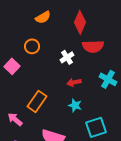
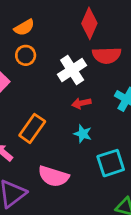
orange semicircle: (43, 17) -> (24, 27), moved
white cross: (67, 57) -> (72, 70), size x1.5

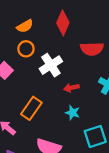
red diamond: (89, 23) -> (63, 23), moved
white cross: (72, 70) -> (51, 65), moved

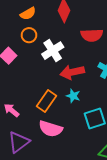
red arrow: (71, 88) -> (72, 72), size x1.6
orange rectangle: (31, 108) -> (46, 101), moved

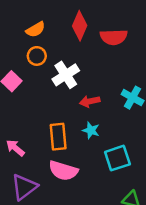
red semicircle: (92, 35) -> (114, 37), moved
red arrow: (72, 72) -> (90, 101), size x0.7
orange rectangle: (46, 101) -> (58, 137), turned -40

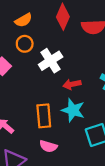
cyan star: (91, 130) -> (73, 110), size x1.5
pink semicircle: (63, 171) -> (48, 146), size x0.7

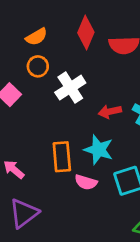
red arrow: (72, 84) -> (110, 112), moved
pink semicircle: (48, 146) -> (86, 182), moved

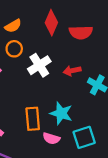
red arrow: (110, 112) -> (72, 71), moved

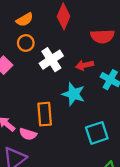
red semicircle: (81, 32) -> (102, 36), moved
cyan star: (61, 113) -> (74, 94), moved
pink semicircle: (51, 138) -> (28, 134), moved

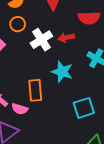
red arrow: (85, 65) -> (66, 38), moved

